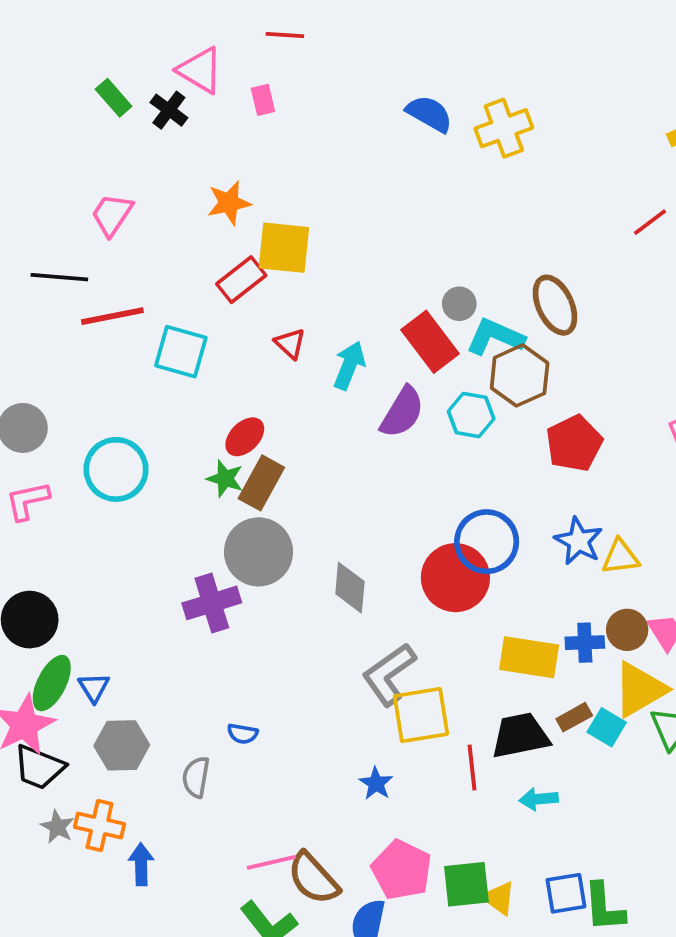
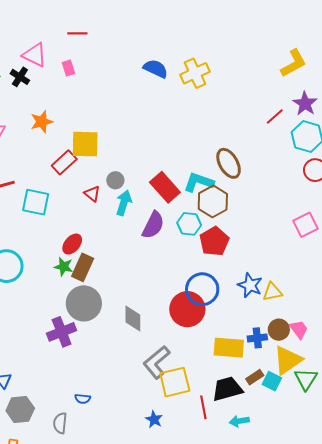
orange star: (229, 203) -> (42, 122), moved
gray circle: (459, 304) -> (115, 180), moved
red pentagon: (574, 443) -> (214, 241), moved

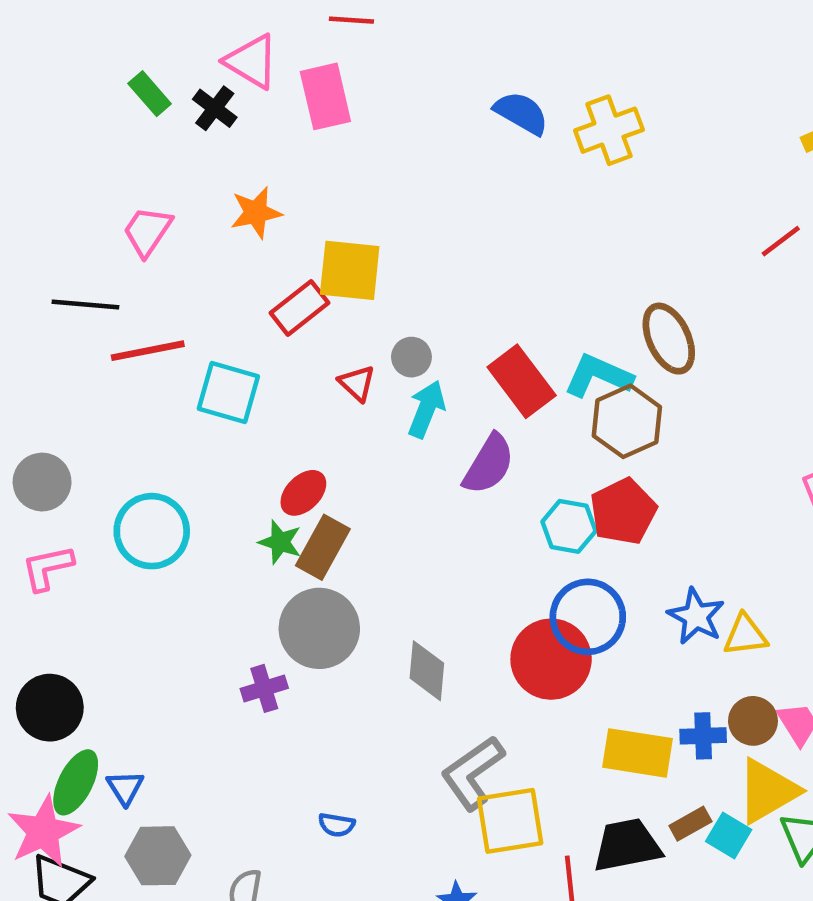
pink rectangle: (68, 68) -> (325, 96), size x1.8
cyan hexagon: (189, 224) -> (569, 526), moved
purple cross: (62, 332) -> (264, 688), size x0.7
blue semicircle: (83, 399) -> (336, 825), moved

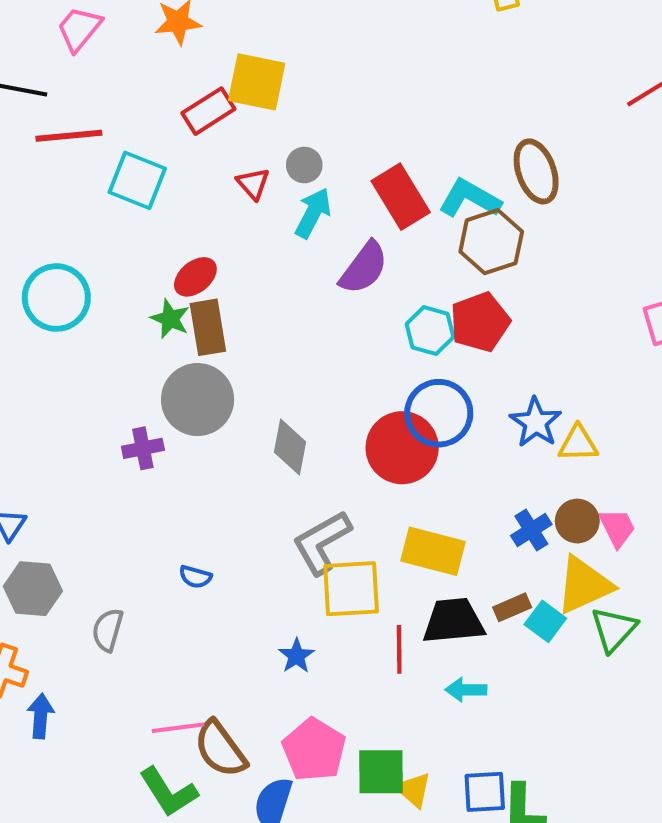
brown rectangle: (323, 547) -> (208, 327), turned -44
blue cross: (703, 736) -> (531, 530), turned -36
yellow rectangle: (637, 753) -> (433, 551), moved

